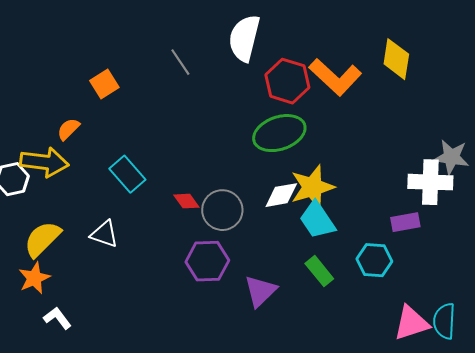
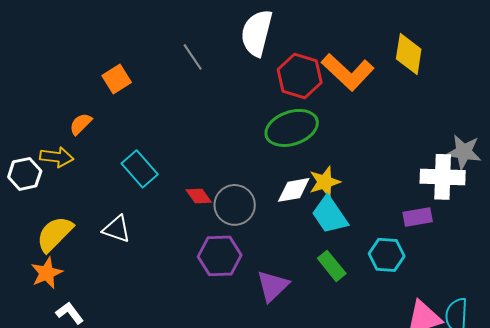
yellow arrow: (44, 162) -> (57, 157), size x0.7
yellow star: (312, 187) -> (325, 182), size x0.7

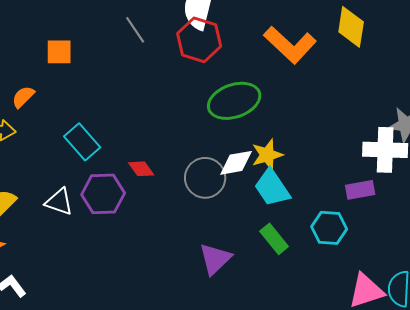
red hexagon: (300, 76) -> (199, 40), moved
orange square: (117, 79) -> (59, 52), turned 32
gray circle: (235, 205) -> (205, 178), moved
purple hexagon: (220, 256) -> (103, 194), moved

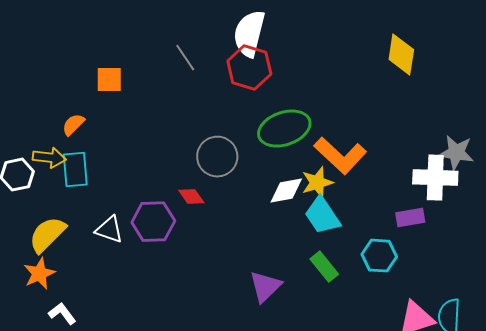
orange L-shape: (290, 45) -> (340, 156), moved
cyan rectangle: (82, 142) -> (75, 170), moved, turned 36
gray circle: (205, 178) -> (217, 157), moved

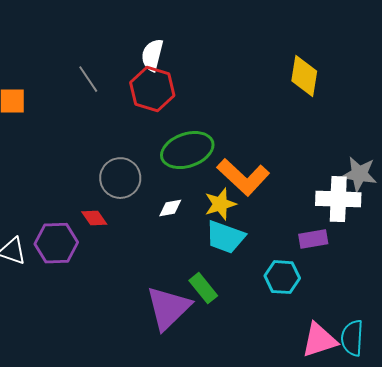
white semicircle: (249, 34) -> (152, 55), size x0.7
white diamond: (286, 191) -> (170, 208), moved, size x0.7
cyan trapezoid: (322, 216) -> (225, 237), turned -36
green rectangle: (324, 267) -> (203, 288), moved
purple triangle: (265, 287) -> (168, 308), size x1.4

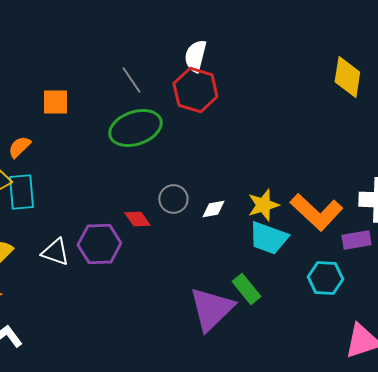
green ellipse: (187, 150) -> (135, 128), moved
orange L-shape: (243, 177) -> (316, 212), moved
gray circle: (120, 178) -> (173, 199), moved, size x0.7

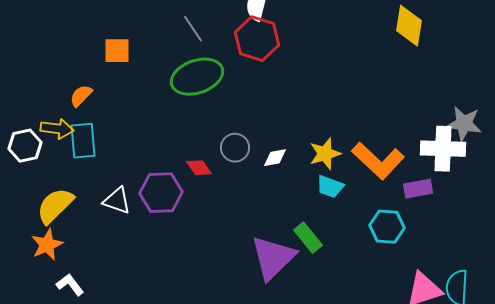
cyan trapezoid: (268, 238) -> (330, 187), size x0.7

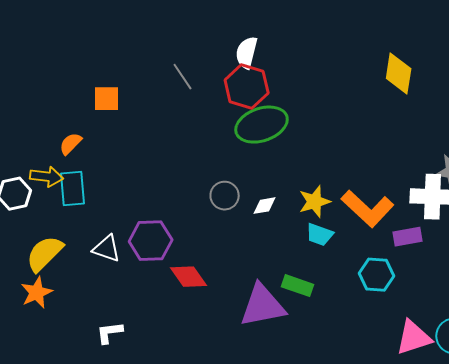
green ellipse: (197, 77) -> (262, 125), moved
red diamond: (199, 168) -> (189, 277), moved, size x1.4
green rectangle: (308, 238) -> (298, 286), turned -32
purple triangle: (273, 258) -> (263, 306), turned 33
white L-shape: (70, 285) -> (110, 333), moved, turned -60

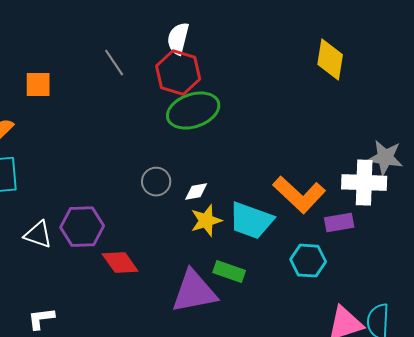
yellow star: (315, 202) -> (206, 221), moved
cyan trapezoid: (320, 235) -> (251, 221), size x1.6

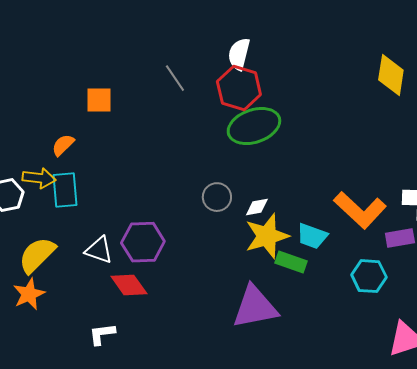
yellow star: (206, 221) -> (267, 236), size x1.4
cyan trapezoid: (251, 221) -> (312, 236), size x0.7
red diamond: (120, 263) -> (129, 285), moved
green rectangle: (229, 272) -> (291, 262), moved

